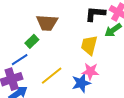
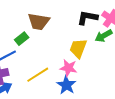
pink star: (90, 71) -> (68, 68), moved
blue star: (81, 83) -> (66, 85), turned -30

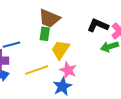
green rectangle: (22, 39) -> (45, 34), moved, turned -56
yellow trapezoid: (78, 48) -> (60, 50), moved

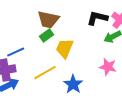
green rectangle: (45, 34) -> (46, 36), turned 56
pink star: (68, 70) -> (108, 67), moved

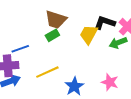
yellow trapezoid: (65, 48) -> (89, 34), moved
pink star: (108, 67) -> (110, 82), moved

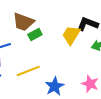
brown trapezoid: (56, 20) -> (23, 22), moved

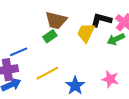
brown trapezoid: (23, 22) -> (56, 20), moved

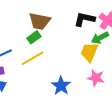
yellow trapezoid: (86, 33) -> (89, 52), moved
yellow line: (47, 73) -> (32, 58), moved

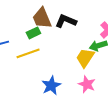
black L-shape: (85, 19) -> (66, 21), moved
brown trapezoid: (40, 21) -> (42, 18), turned 45

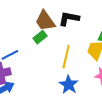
yellow line: (28, 53) -> (66, 57), moved, turned -45

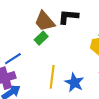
yellow line: (66, 57) -> (52, 77), moved

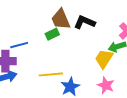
yellow line: (52, 77) -> (51, 74), turned 60

